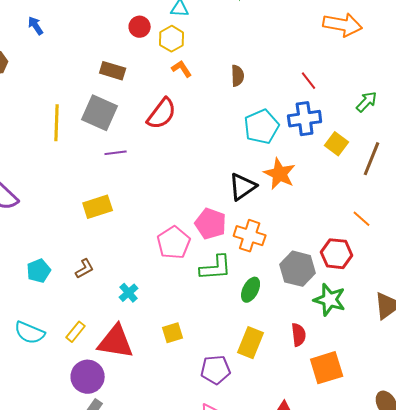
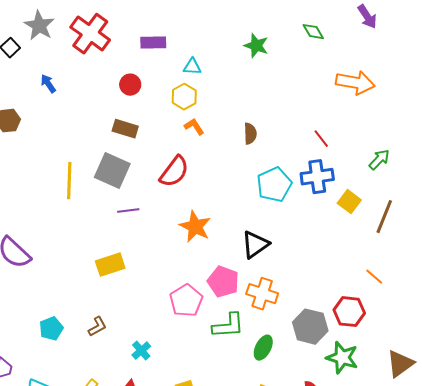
red circle: (140, 27) -> (130, 85), moved
orange star: (280, 174) -> (195, 227), moved

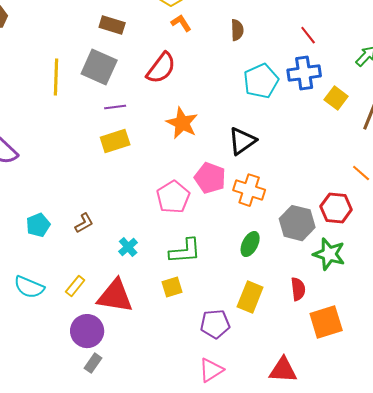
yellow rectangle: (110, 265) -> (115, 141), moved
green L-shape: (228, 326) -> (185, 251), moved

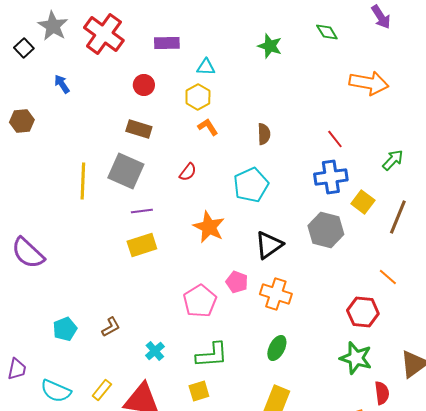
red semicircle: (161, 68) -> (188, 172), size x0.6
cyan pentagon: (261, 81) -> (251, 185), moved
pink pentagon: (210, 178) -> (237, 282), size x0.7
gray hexagon: (297, 223) -> (326, 230), moved
red semicircle: (298, 289) -> (382, 393), moved

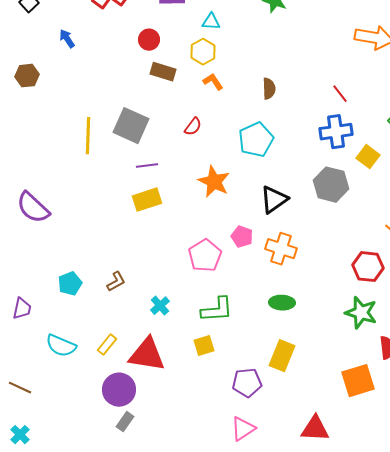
brown rectangle: (139, 129) -> (163, 72), moved
green ellipse: (277, 348) -> (282, 303), turned 65
purple trapezoid: (17, 369) -> (22, 309), moved

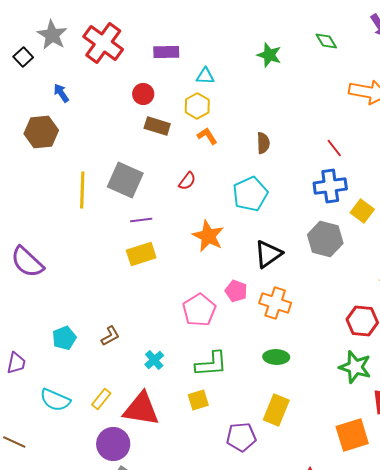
brown hexagon: (27, 76) -> (41, 132), moved, size x1.4

